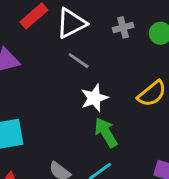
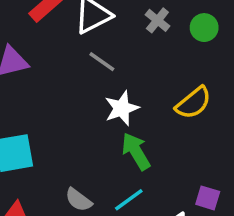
gray cross: (123, 27) -> (157, 20), turned -36

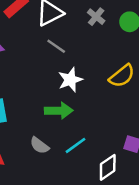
green arrow: (136, 151) -> (59, 111), moved, turned 120

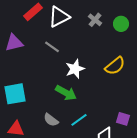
gray line: (56, 46) -> (52, 47), moved
green arrow: (59, 111) -> (66, 93), turned 30

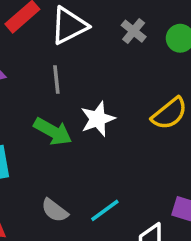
gray line: (52, 47) -> (56, 79), turned 49
green arrow: (66, 93) -> (53, 131), moved

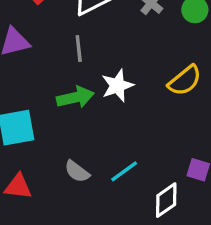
green arrow: (53, 131) -> (75, 97), turned -42

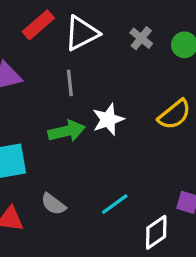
gray semicircle: (77, 171) -> (53, 204), moved

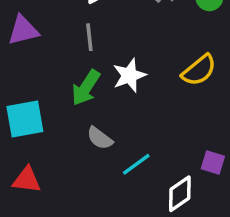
green arrow: (67, 131) -> (86, 88), turned 136
gray semicircle: (53, 204) -> (100, 138), moved

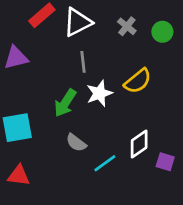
gray line: (89, 37) -> (83, 62), moved
yellow semicircle: (199, 70) -> (138, 81), moved
white diamond: (180, 194) -> (139, 144), moved

